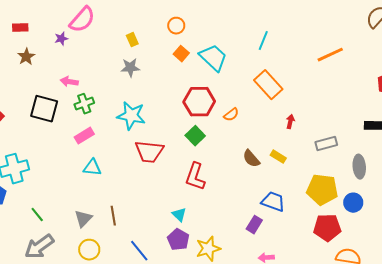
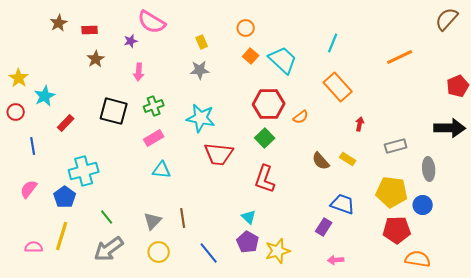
pink semicircle: (82, 20) -> (152, 22), turned 80
pink arrow: (69, 82) -> (139, 72), moved, turned -96

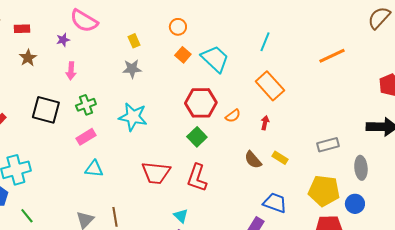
red arrow: (360, 124) -> (265, 123), moved
red trapezoid: (219, 154) -> (156, 173), moved
green line: (107, 217) -> (27, 216), moved

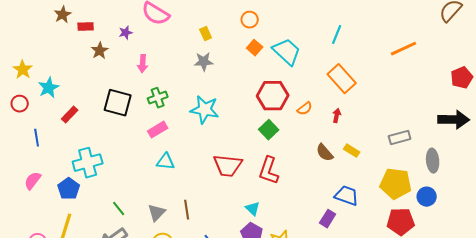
red rectangle: (22, 29) -> (86, 27), moved
purple star: (63, 40) -> (126, 33), moved
green line: (27, 216) -> (119, 209), moved

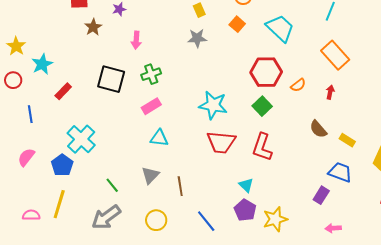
orange square: (255, 48) -> (237, 24), moved
cyan star: (205, 110) -> (213, 105), moved
yellow rectangle: (352, 151) -> (347, 140), moved
cyan cross: (88, 163) -> (81, 139), turned -32
gray triangle: (157, 213) -> (150, 175), moved

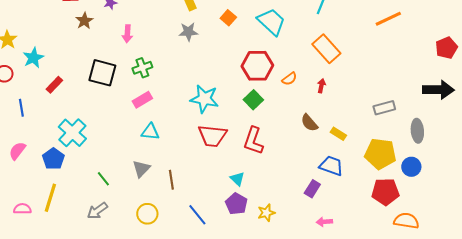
gray arrow: (106, 217) -> (97, 211), size x0.7
yellow star: (275, 219) -> (266, 213), size x0.7

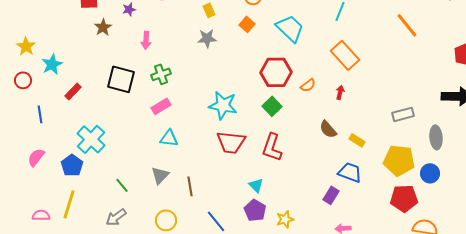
orange line: (388, 19) -> (407, 25), turned 76

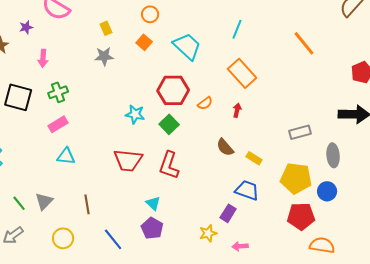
cyan star: (223, 105) -> (135, 114), moved, size x0.7
gray triangle: (160, 175) -> (44, 201), moved
yellow star: (285, 219) -> (208, 233), moved

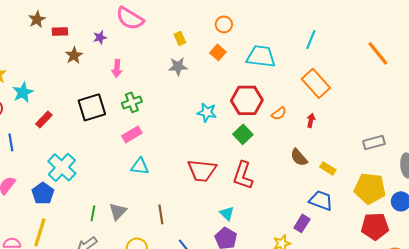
cyan trapezoid: (187, 46) -> (261, 56), turned -36
black square: (18, 97) -> (92, 107), turned -32
cyan star: (135, 114) -> (207, 112), moved
green line: (19, 203) -> (93, 213), turned 49

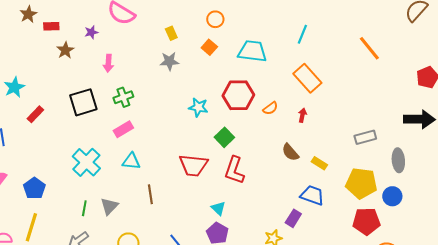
green square: (243, 134) -> (224, 137), moved
cyan cross: (62, 167) -> (86, 162), moved
brown line: (161, 214) -> (150, 194), moved

